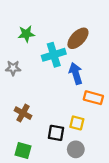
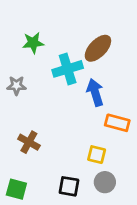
black square: (56, 133) -> (69, 186), moved
gray circle: (76, 149) -> (105, 182), moved
green square: (23, 150) -> (16, 189), moved

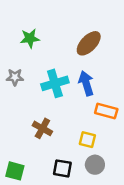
cyan cross: (68, 69) -> (55, 83), moved
brown cross: (29, 142) -> (42, 128), moved

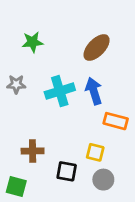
brown cross: (42, 128) -> (33, 151), moved, turned -30
black square: (62, 168) -> (67, 171), moved

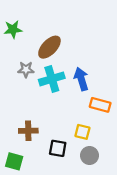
green star: (33, 42) -> (13, 29), moved
brown ellipse: (97, 47) -> (49, 47), moved
gray star: (16, 84) -> (26, 69), moved

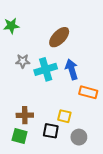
brown ellipse: (49, 47) -> (59, 37), moved
yellow square: (82, 132) -> (64, 116), moved
green square: (14, 161) -> (20, 136), moved

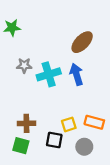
brown ellipse: (59, 37) -> (82, 42), moved
orange rectangle: (88, 92) -> (94, 122), moved
yellow square: (64, 116) -> (69, 124), turned -32

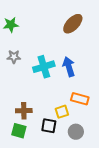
brown ellipse: (82, 42) -> (73, 24), moved
gray star: (24, 65) -> (14, 57), moved
orange rectangle: (94, 122) -> (80, 99), moved

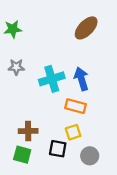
orange rectangle: (80, 99) -> (75, 106), moved

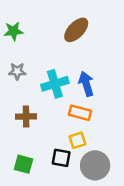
brown ellipse: (86, 28) -> (76, 30), moved
brown cross: (28, 131) -> (26, 116), moved
gray circle: (90, 156) -> (95, 165), size x1.5

